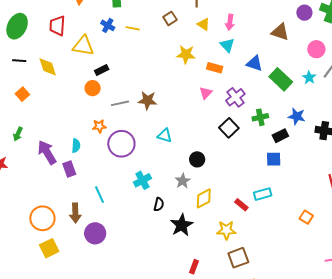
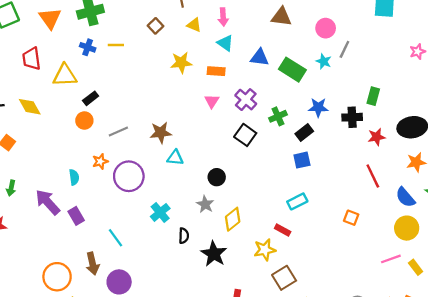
brown star: (148, 100) -> (161, 133), moved
cyan semicircle: (76, 146) -> (74, 177), moved
red rectangle: (241, 205) -> (283, 230), moved

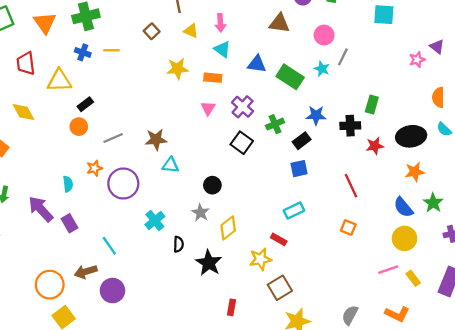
red line: (373, 176) -> (351, 186), moved
brown arrow: (92, 264) -> (86, 272), turned 85

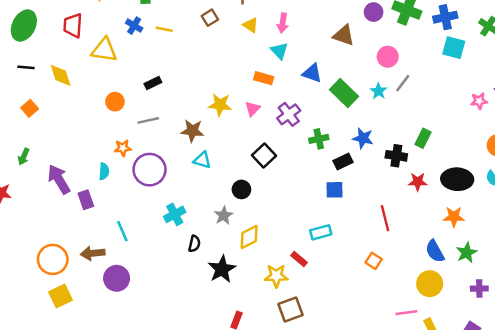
yellow star: (177, 69) -> (220, 105), moved
black rectangle: (85, 104) -> (153, 83), moved
black square: (242, 143) -> (264, 155), moved
cyan semicircle: (68, 184) -> (104, 171), moved

